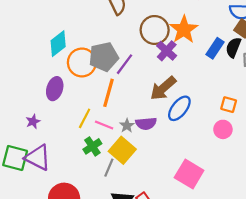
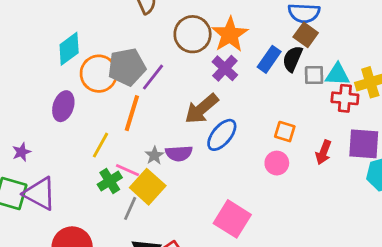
purple cross: (167, 51) -> (225, 68), moved
purple star: (33, 121) -> (22, 152), moved
pink line: (104, 125) -> (128, 170), moved

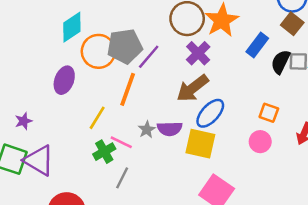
black semicircle: (292, 59) -> (281, 62), moved
purple cross: (225, 68) -> (198, 53), moved
yellow square: (148, 187) -> (200, 144), moved, turned -32

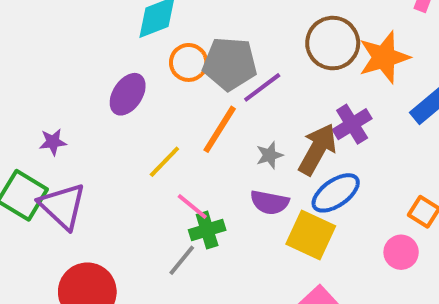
orange circle: (98, 51) -> (189, 62), size x0.7
purple cross: (198, 53) -> (352, 124), moved
brown arrow: (193, 88) -> (317, 149), turned 144
gray star: (147, 130) -> (270, 155), moved
green cross: (104, 152) -> (207, 230), moved

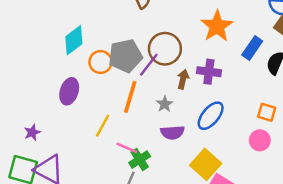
brown circle: (333, 43) -> (165, 49), moved
purple cross: (352, 124) -> (209, 72), turned -35
brown arrow: (317, 149) -> (183, 79), moved, size x0.6
yellow square: (311, 235) -> (206, 164), moved, turned 32

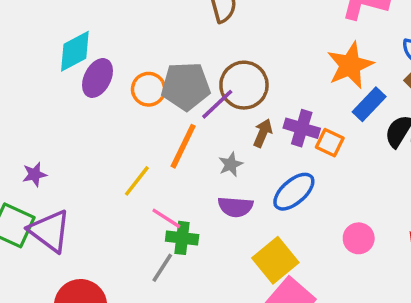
orange star: (217, 26) -> (350, 65), moved
cyan diamond: (74, 40) -> (75, 51), moved
purple ellipse: (69, 91) -> (97, 78), moved
orange square: (267, 112) -> (330, 143), moved
green cross: (140, 160) -> (182, 238), turned 30

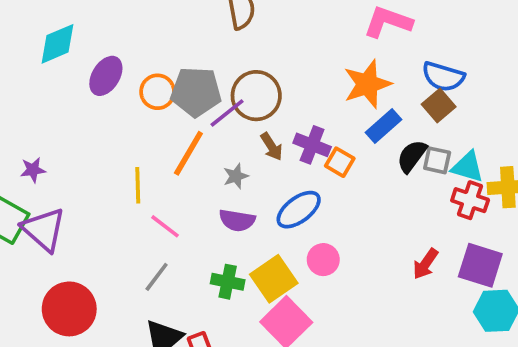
cyan diamond: (75, 51) -> (58, 44), moved
brown arrow: (263, 133) -> (272, 147), turned 120
yellow line: (137, 181) -> (138, 185), turned -44
green cross: (182, 238) -> (228, 282), moved
pink circle: (359, 238) -> (323, 260), moved

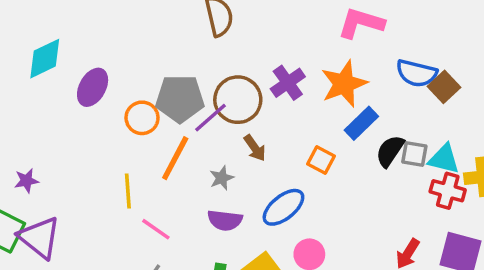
orange circle: (158, 92) -> (142, 118), moved
brown square: (439, 105) -> (444, 87), moved
purple cross: (312, 145) -> (288, 83), moved, turned 36

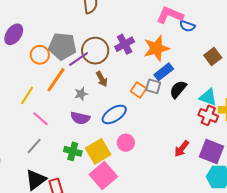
blue semicircle: (417, 73) -> (187, 26), moved, size x0.7
gray square: (414, 154) -> (153, 86), moved
yellow line: (128, 191) -> (27, 95), turned 30

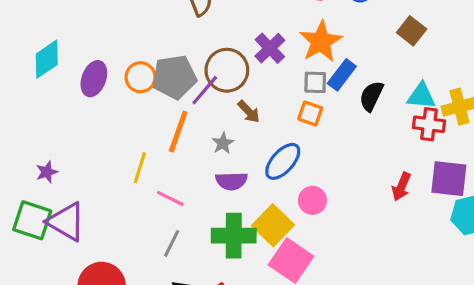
orange circle: (40, 55) -> (141, 77), moved
gray square: (153, 86) -> (315, 82), moved
green cross: (73, 151) -> (234, 236), size x1.5

